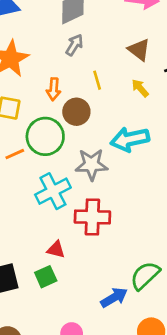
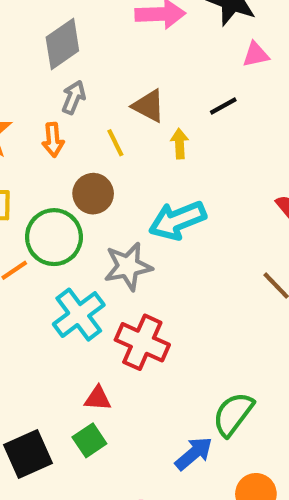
brown triangle: (139, 50) -> (149, 106), moved
yellow arrow: (140, 88) -> (180, 144), turned 48
orange arrow: (54, 89) -> (53, 140), moved
red cross: (92, 217) -> (142, 342), turned 32

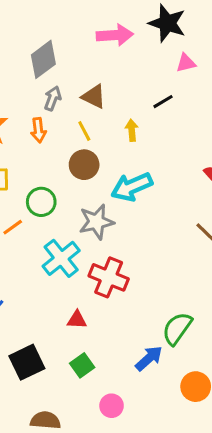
brown triangle: (149, 106) -> (94, 97), moved
brown circle: (93, 194) -> (84, 165), moved
green circle: (54, 237) -> (41, 202), size x0.7
green square: (89, 440) -> (82, 365), moved

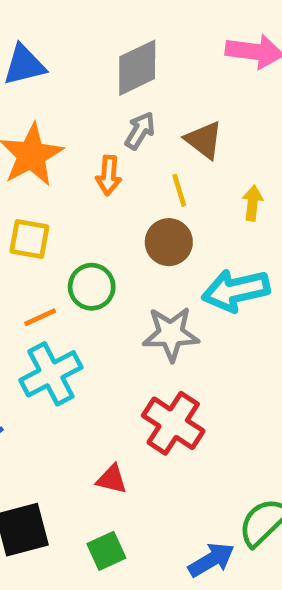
cyan cross: (61, 258) -> (51, 374), moved

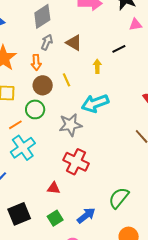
yellow line: (179, 190) -> (67, 80), moved
brown circle: (169, 242) -> (43, 85), moved
blue arrow: (211, 560) -> (86, 216), moved

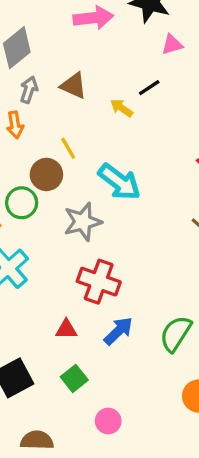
yellow arrow: (97, 66) -> (122, 108), moved, turned -48
brown circle: (43, 85) -> (46, 174), moved
cyan arrow: (95, 103) -> (119, 182), turned -116
blue arrow: (86, 216) -> (118, 331), moved

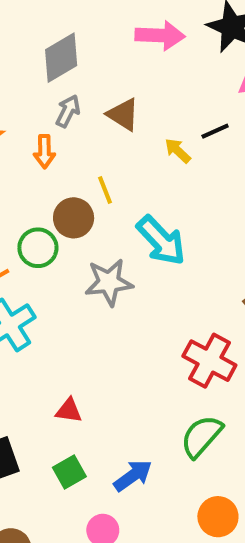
red cross: (99, 282) -> (209, 361), moved
blue arrow: (118, 331) -> (133, 476), moved

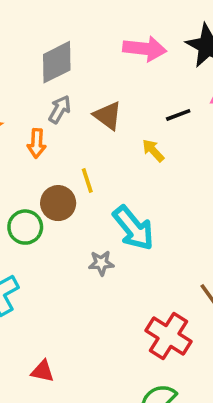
black line: (215, 131) -> (178, 115), moved
gray star: (109, 282) -> (101, 263), moved, size x0.6

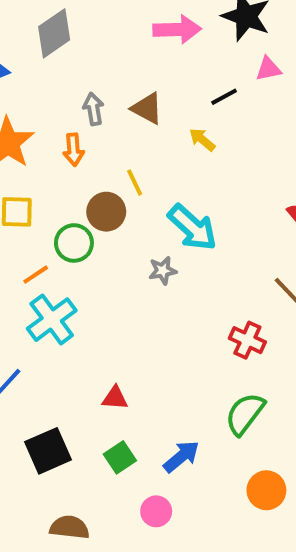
gray diamond: (57, 62) -> (54, 33), moved
gray arrow: (60, 109) -> (93, 109), turned -32
red cross: (168, 336) -> (247, 340), size x0.7

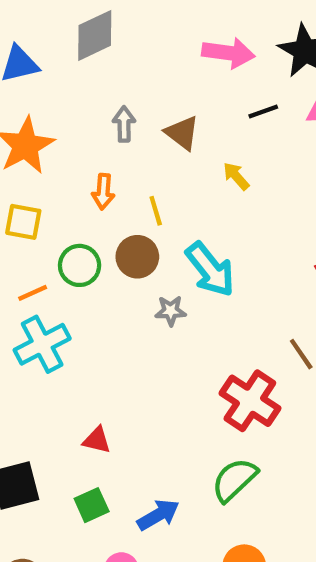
black line: (224, 97) -> (263, 111), moved
orange arrow: (74, 150) -> (103, 192), moved
brown circle: (106, 212) -> (137, 257), moved
red cross: (247, 340) -> (250, 401), size x1.5

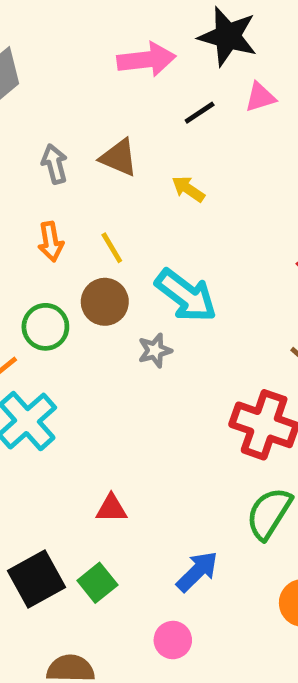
green square: (92, 505) -> (97, 583), moved

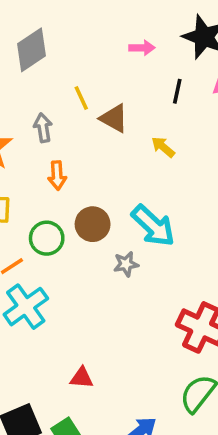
pink arrow: (146, 60) -> (142, 48), size x0.6
black line: (200, 113) -> (177, 91), turned -50
gray arrow: (55, 164) -> (43, 128), moved
yellow line: (112, 248) -> (81, 98), moved

